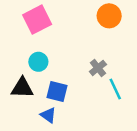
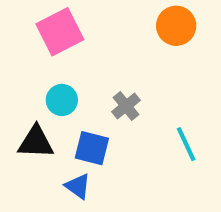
gray cross: (98, 68) -> (126, 106), moved

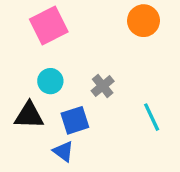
blue square: (92, 148) -> (75, 120), turned -32

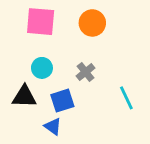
orange circle: (143, 21) -> (92, 23), moved
pink square: (49, 26) -> (41, 22), turned 32

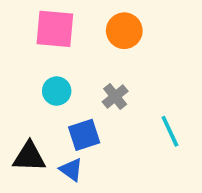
black triangle: (24, 97) -> (29, 157), moved

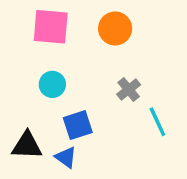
gray cross: (115, 96) -> (129, 90), moved

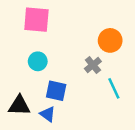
orange circle: (115, 28) -> (110, 40), moved
blue square: (78, 125) -> (56, 91), turned 30

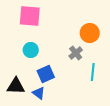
cyan line: (114, 88) -> (93, 72), turned 30
blue square: (56, 91) -> (46, 74), turned -36

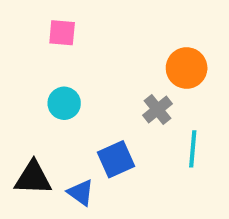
pink square: (30, 16) -> (62, 33), size x0.6
blue square: (46, 74) -> (116, 159), moved

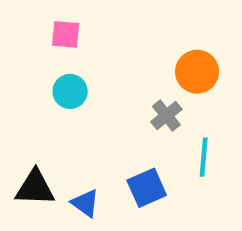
cyan circle: (64, 103) -> (70, 91), moved
blue square: (116, 159) -> (147, 188), moved

